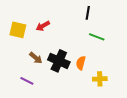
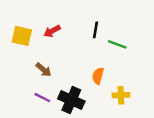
black line: (88, 13) -> (96, 30), moved
black cross: (59, 61) -> (71, 100), moved
purple line: (27, 81) -> (42, 98), moved

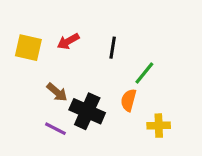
black line: (96, 30) -> (113, 48), moved
green line: (117, 44) -> (144, 73), moved, turned -72
black cross: (71, 100) -> (87, 111), moved

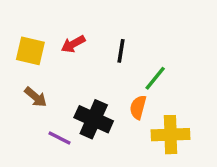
brown arrow: (57, 92) -> (36, 97), moved
yellow cross: (159, 126) -> (171, 135), size x1.5

